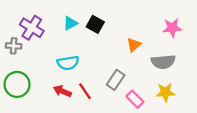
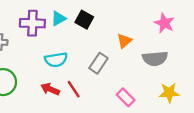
purple cross: (32, 28) -> (32, 23), moved, turned -30
pink star: (172, 28) -> (164, 23), turned 30
gray rectangle: (116, 80) -> (98, 63), moved
yellow star: (165, 92) -> (169, 93), moved

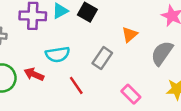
gray semicircle: (155, 59) -> (162, 53), turned 130
red arrow: (50, 89) -> (34, 74), moved

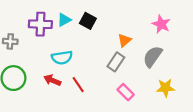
gray rectangle: (102, 58) -> (116, 62), moved
red arrow: (34, 74) -> (52, 80), moved

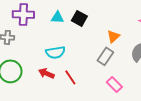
cyan triangle: (64, 20) -> (57, 17), turned 32
purple cross: (40, 24) -> (23, 14), moved

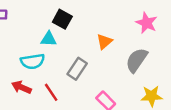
cyan triangle: (57, 17) -> (49, 39), moved
gray rectangle: (105, 56) -> (77, 69), moved

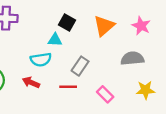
orange triangle: (104, 41) -> (104, 26), moved, size x1.5
gray semicircle: (137, 60) -> (132, 58), turned 50
red line: (51, 92) -> (68, 87), moved, turned -56

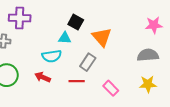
orange triangle: (104, 26) -> (102, 37), moved, turned -30
pink star: (141, 26) -> (154, 25), moved, turned -30
gray semicircle: (132, 58) -> (148, 55), moved

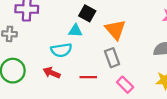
gray rectangle: (88, 62) -> (112, 58), moved, turned -54

